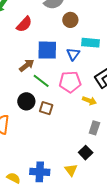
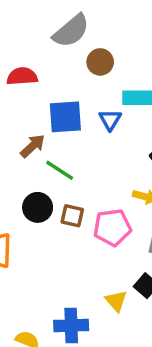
red semicircle: (24, 24) -> (22, 76), turned -132
pink pentagon: (70, 82) -> (112, 227), moved
yellow triangle: (71, 170) -> (116, 301), moved

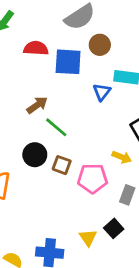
blue square: (65, 117) -> (68, 62), moved

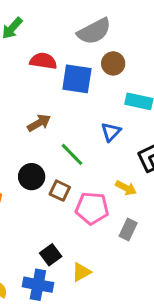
blue triangle: (102, 92) -> (111, 132), moved
green line: (56, 127) -> (72, 154), moved
black square: (114, 228) -> (51, 255), moved
yellow triangle: (88, 238) -> (81, 272), turned 30

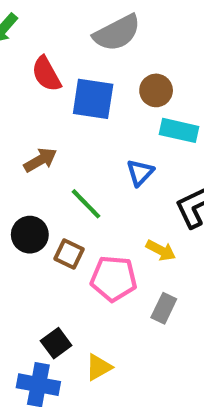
red semicircle: (43, 61) -> (46, 74), turned -128
brown circle: (113, 63) -> (156, 90), moved

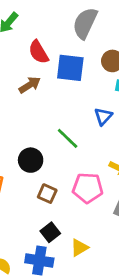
gray semicircle: (117, 33) -> (85, 23), turned 144
brown arrow: (40, 160) -> (30, 85), moved
brown square: (69, 254) -> (47, 194), moved

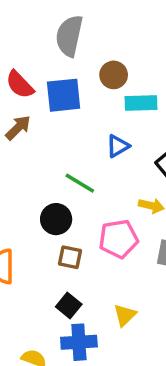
blue triangle: (103, 116) -> (118, 146), turned 30
black circle: (31, 160) -> (56, 219), moved
black square: (50, 232) -> (69, 306), moved

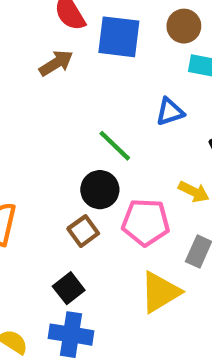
black circle: (56, 219) -> (100, 190), moved
brown square: (70, 257) -> (83, 231), turned 30
yellow triangle: (125, 315) -> (160, 292), moved, size x1.5

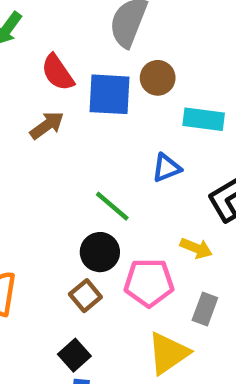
brown circle: (184, 26) -> (158, 78), moved

